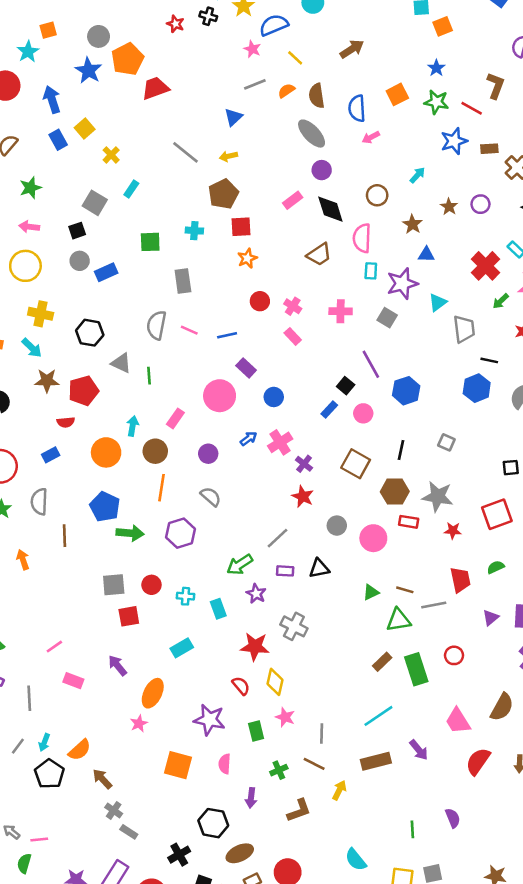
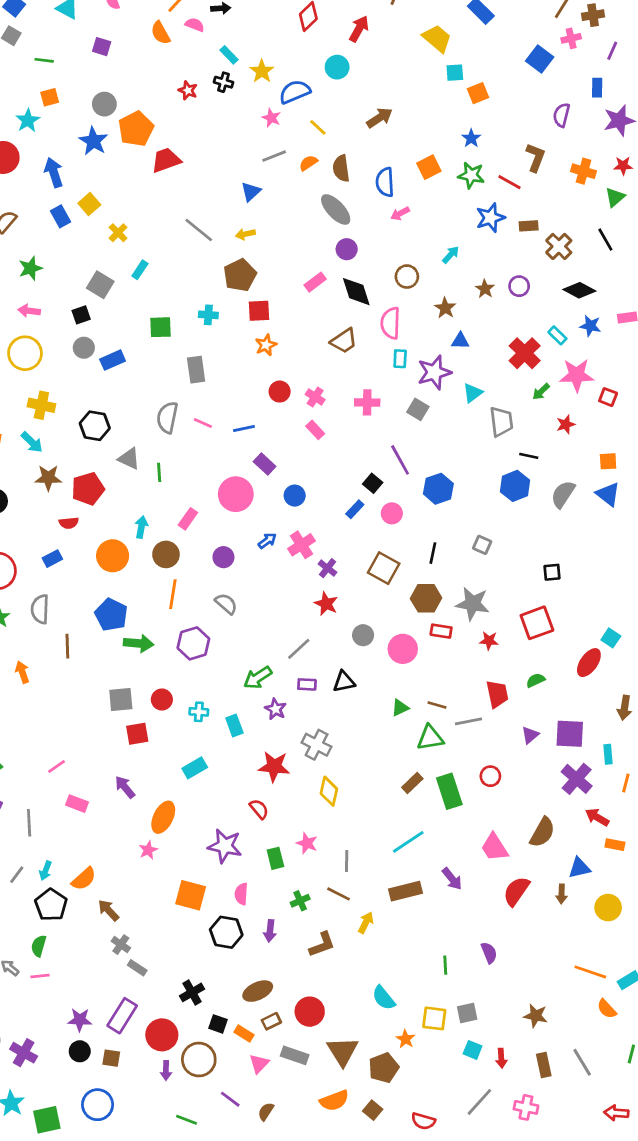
yellow diamond: (275, 682) -> (329, 791), moved
black hexagon: (213, 823) -> (226, 932), moved
green semicircle: (24, 863) -> (39, 946), moved

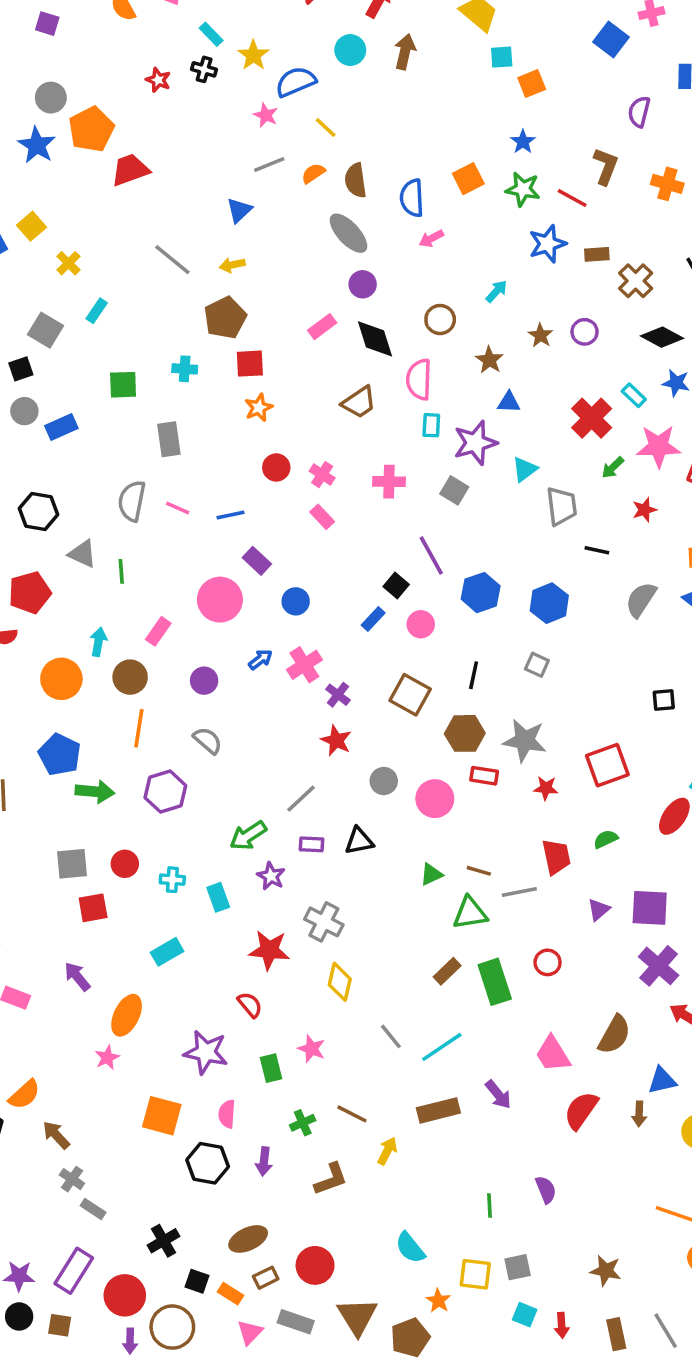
brown arrow: (380, 118) -> (405, 52), moved, turned -44
blue hexagon: (515, 486) -> (549, 603), moved
black square: (552, 572) -> (664, 700), moved
gray line: (347, 861) -> (391, 1036), moved, turned -40

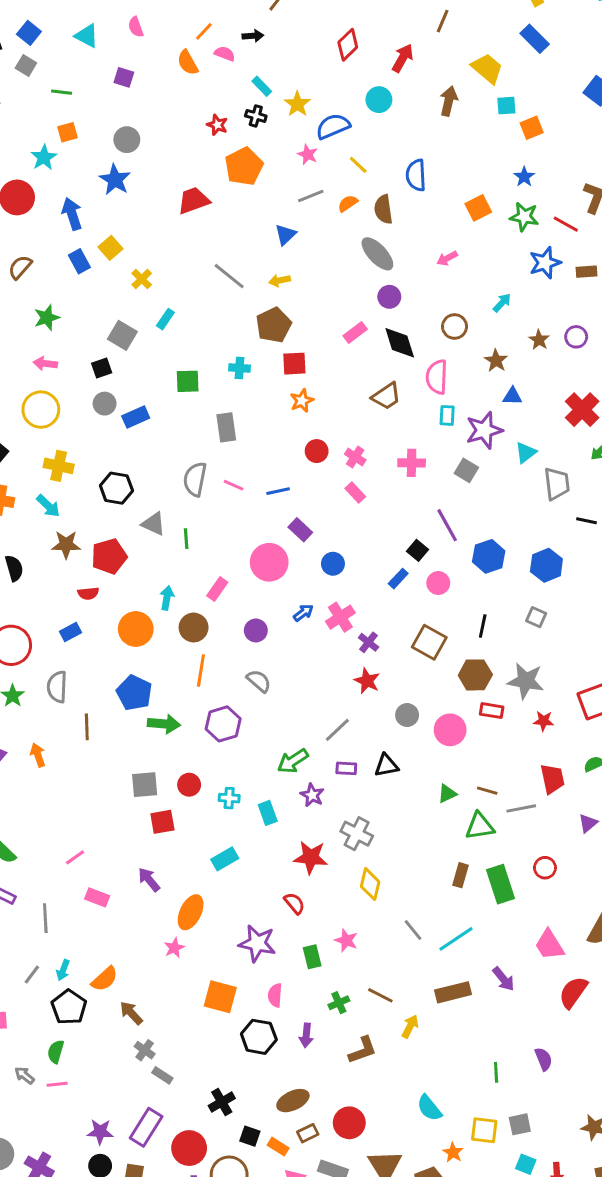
brown arrow: (405, 52) -> (449, 101), moved
orange pentagon: (91, 129) -> (244, 166), moved
blue semicircle: (412, 198) -> (416, 175), moved
brown rectangle: (447, 971) -> (460, 875), turned -30

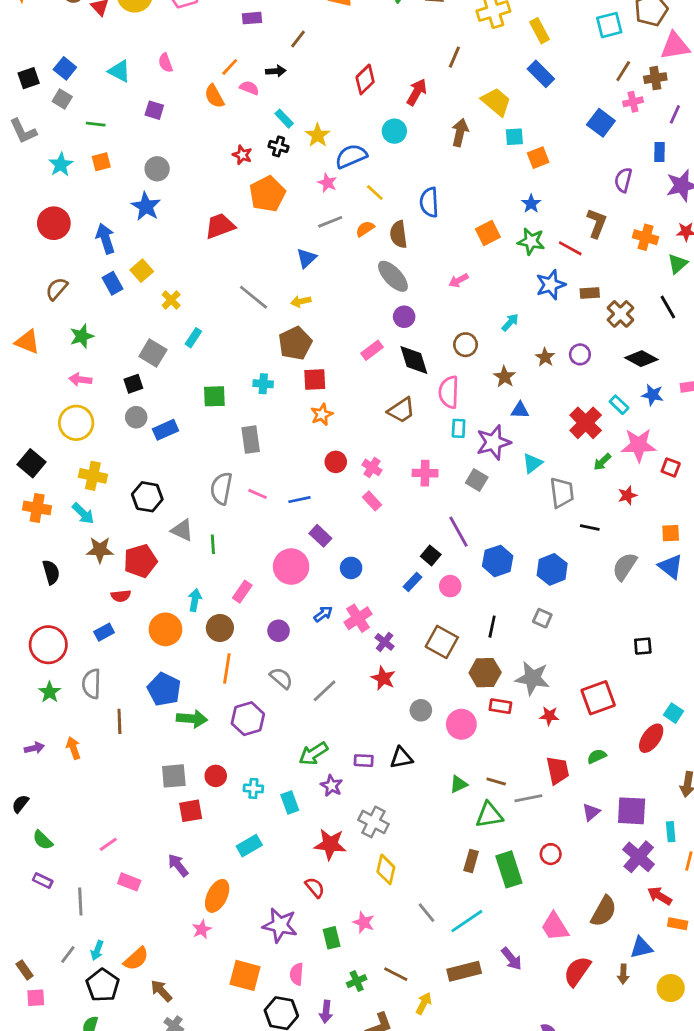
cyan star: (44, 157) -> (61, 165), moved
gray line: (337, 730) -> (325, 691), moved

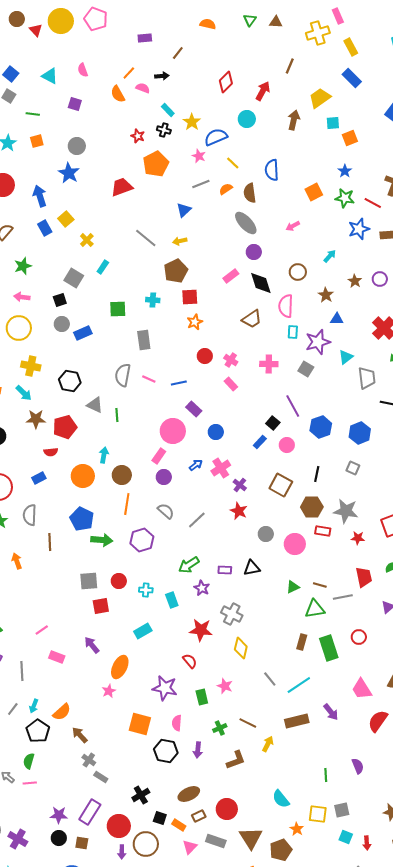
yellow trapezoid: (496, 102) -> (320, 98), turned -75
pink rectangle: (242, 592) -> (159, 456), moved

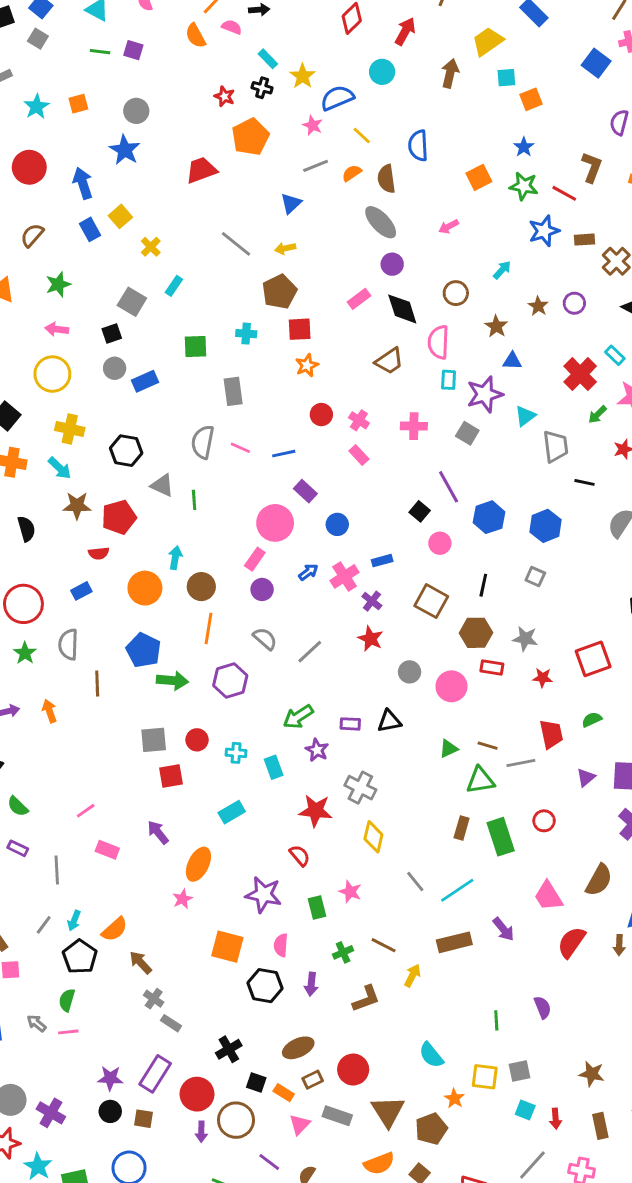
green line: (33, 114) -> (100, 52), moved
blue rectangle: (260, 442) -> (382, 561), moved, turned 32
gray star: (346, 511) -> (525, 639), size x0.7

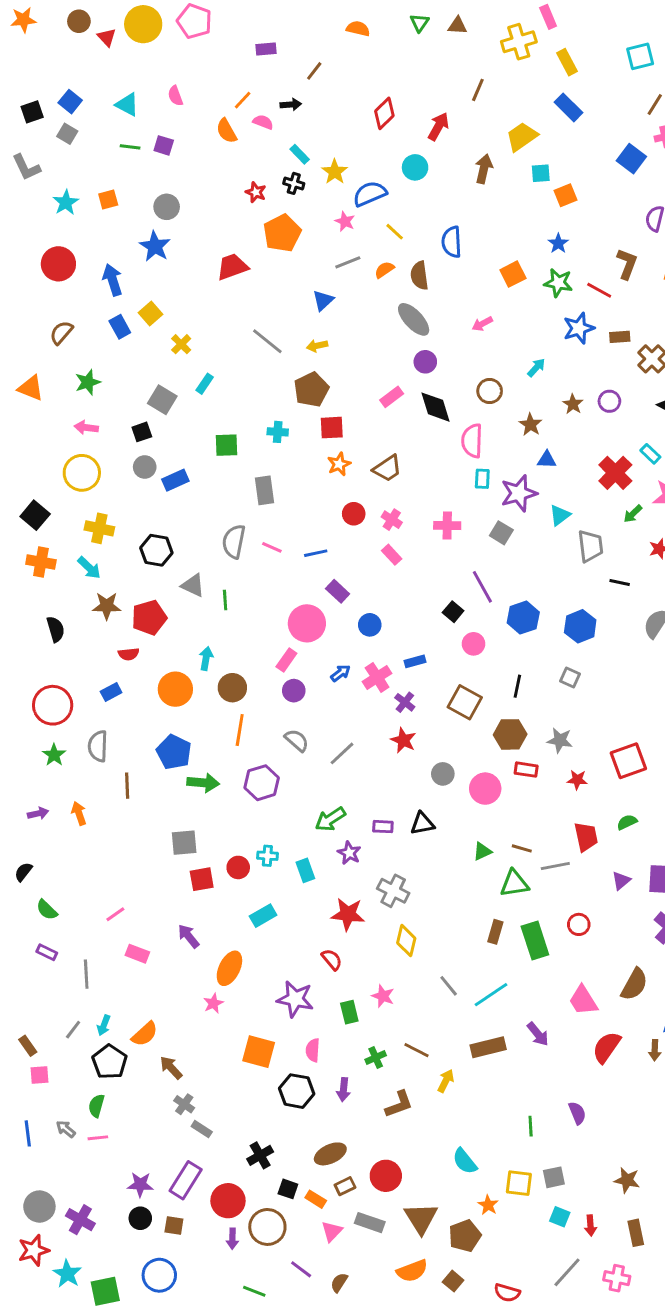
brown trapezoid: (389, 361) -> (387, 468), moved
red circle: (197, 740) -> (238, 867), moved

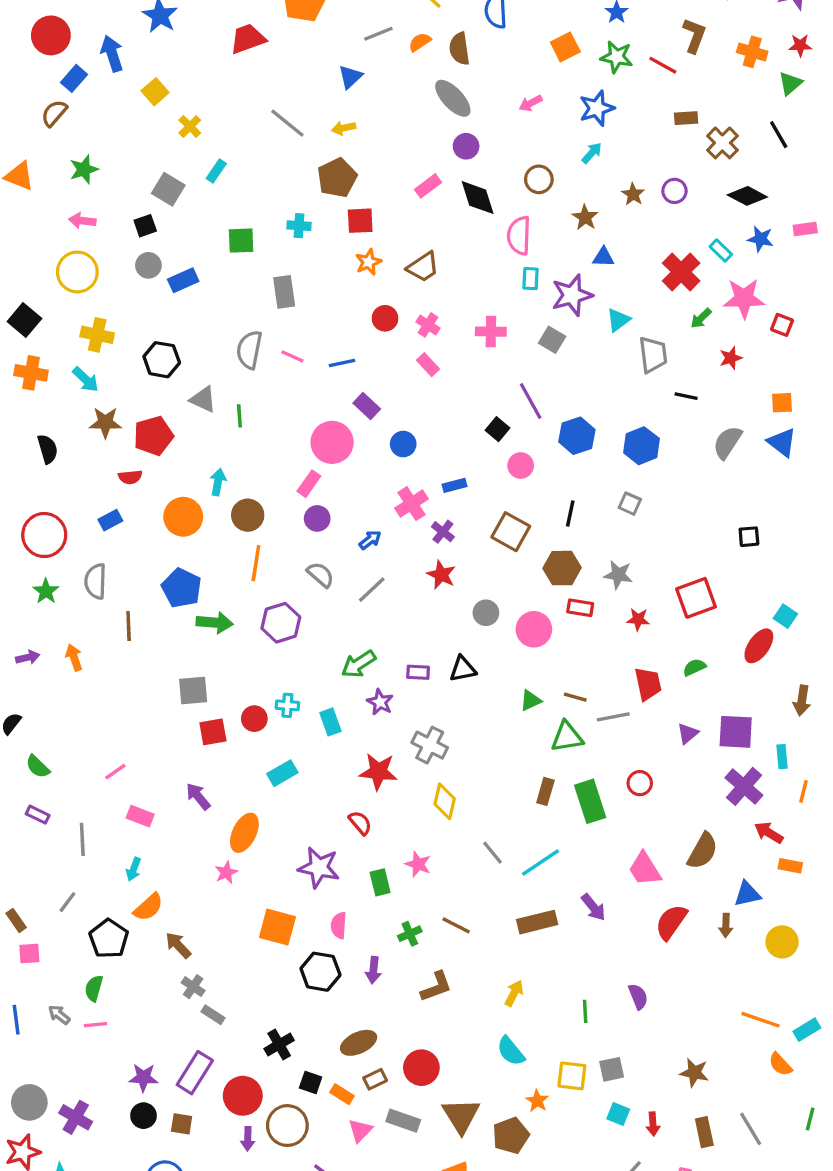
blue rectangle: (120, 327) -> (74, 78), moved, turned 70
blue star: (579, 328) -> (597, 108), moved
blue arrow: (341, 673) -> (370, 540), moved
cyan arrow: (104, 1025) -> (134, 869), moved
yellow arrow: (446, 1081) -> (514, 993), moved

